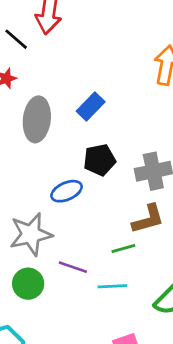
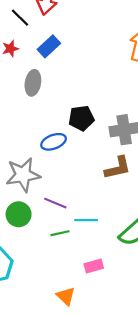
blue rectangle: (91, 107) -> (49, 46), moved
gray ellipse: (37, 119) -> (33, 83), size x0.7
green line: (123, 249) -> (60, 233), moved

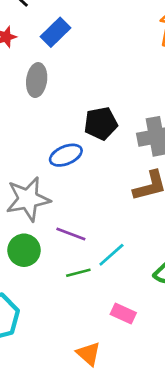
cyan line: (86, 220) -> (111, 255), turned -40
pink rectangle: (94, 266) -> (123, 314), turned 42

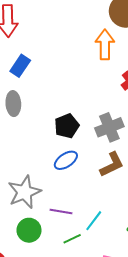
blue ellipse: (66, 155) -> (66, 160), moved

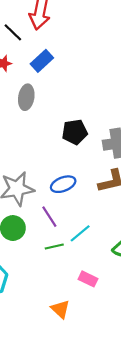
blue ellipse: (66, 160) -> (63, 184), moved
purple line: (61, 211) -> (49, 217), turned 35

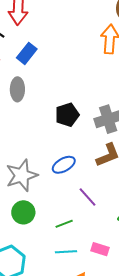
purple line: (49, 217) -> (87, 197), moved
cyan line: (80, 233) -> (66, 252), moved, turned 45

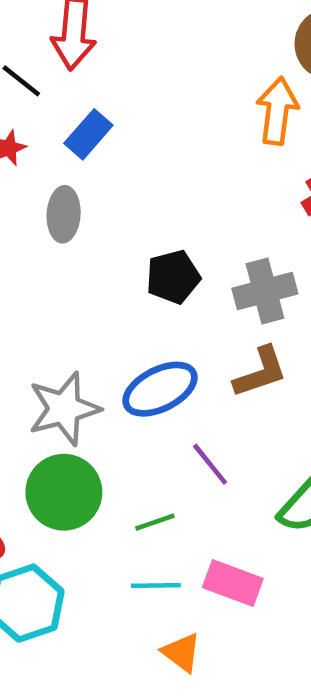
blue ellipse: (64, 165) -> (160, 389), size x1.4
green circle: (23, 212) -> (64, 492), size x1.4
pink rectangle: (100, 249) -> (233, 583), size x1.4

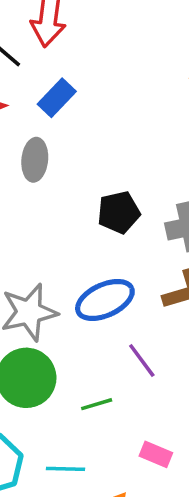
pink rectangle: (233, 583) -> (156, 454), size x0.7
cyan line: (156, 585) -> (66, 469), moved

